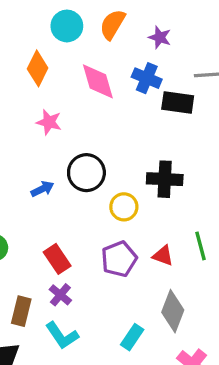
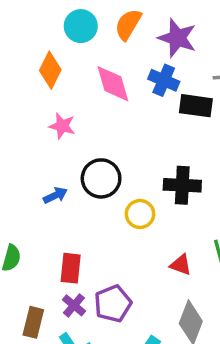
purple star: (160, 37) -> (177, 38), size x1.6
red rectangle: (57, 259) -> (71, 268), turned 40
purple pentagon: (119, 259) -> (113, 304), moved

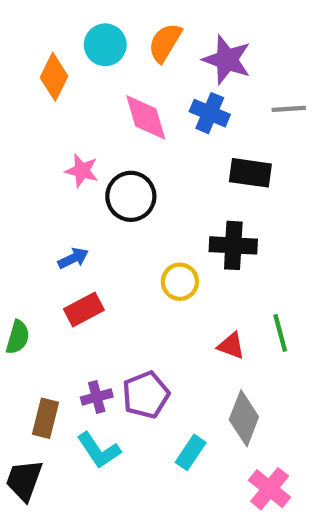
orange diamond: (50, 70) -> (54, 77), moved
black rectangle: (196, 106) -> (250, 173), moved
black circle: (101, 178) -> (131, 196), moved
red rectangle: (71, 268) -> (84, 309), moved, turned 56
purple cross: (74, 305) -> (97, 397), turned 35

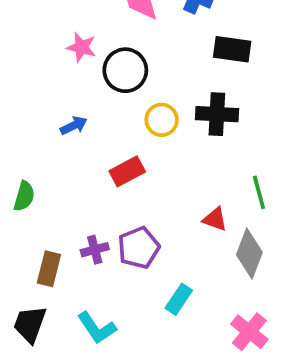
yellow circle: (180, 282) -> (162, 120), moved
red rectangle: (84, 309) -> (127, 171), moved
red triangle: (231, 346) -> (215, 219), moved
gray diamond: (244, 418) -> (249, 253), moved
cyan L-shape: (99, 450) -> (97, 328), moved

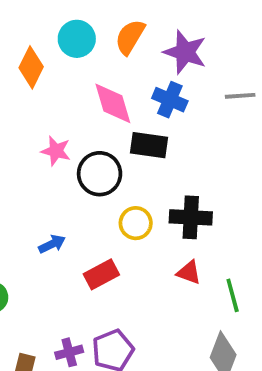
black rectangle: (232, 49) -> (149, 145), moved
blue arrow: (74, 126) -> (52, 244), moved
red triangle: (215, 219) -> (189, 272), moved

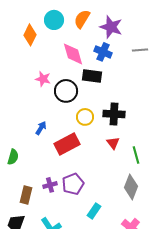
blue arrow: (52, 244) -> (41, 128), turned -32
red triangle: (189, 272) -> (113, 143), turned 32
red rectangle: (101, 274) -> (67, 144), size x1.4

